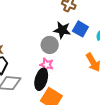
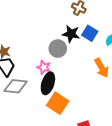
pink star: (47, 65) -> (44, 67), moved

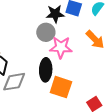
pink star: (44, 67) -> (61, 47), moved, size x1.5

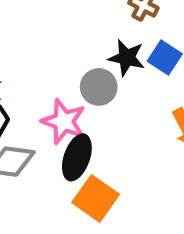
pink star: (61, 47) -> (64, 121), moved

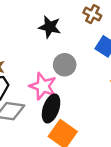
black star: (127, 58) -> (50, 27), moved

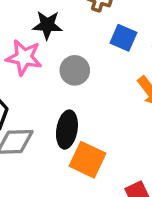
pink star: (43, 86) -> (24, 57), moved

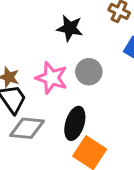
pink star: (24, 57) -> (51, 78), moved

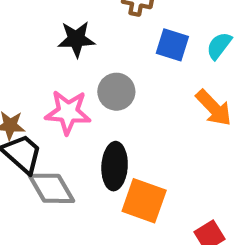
gray diamond: (27, 128) -> (51, 188), turned 68

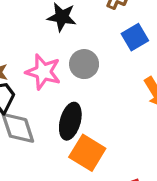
blue square: (172, 45) -> (135, 37), turned 30

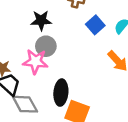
gray circle: (84, 64) -> (46, 46), moved

